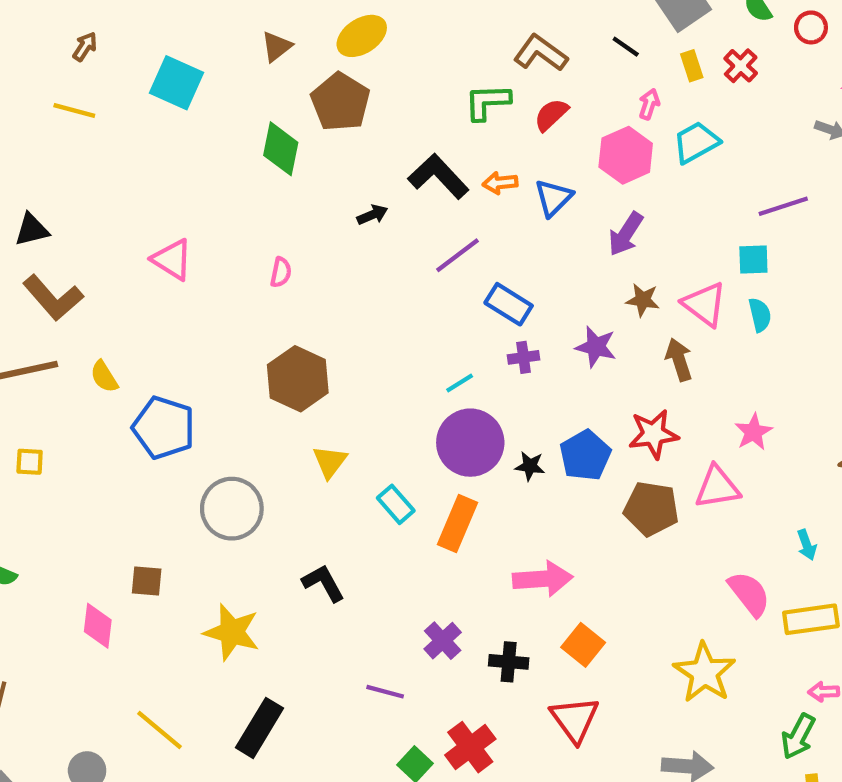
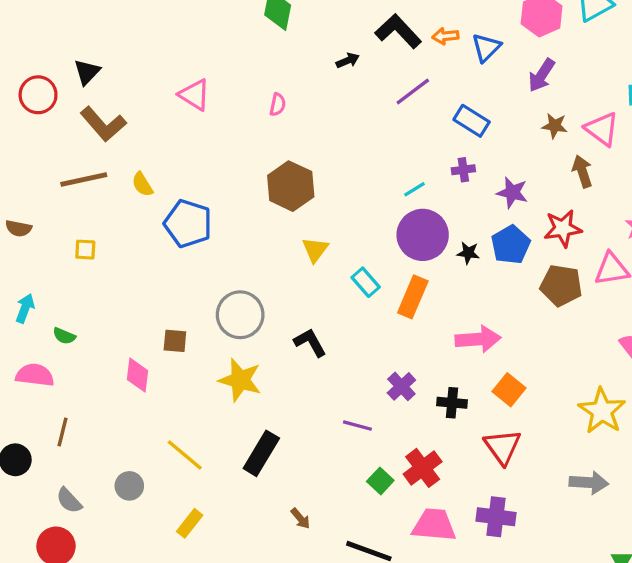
black triangle: (32, 230) -> (87, 72), turned -32
blue rectangle: (509, 304) -> (472, 121), moved
purple star: (596, 347) -> (512, 193), moved
gray circle: (232, 509) -> (240, 315), moved

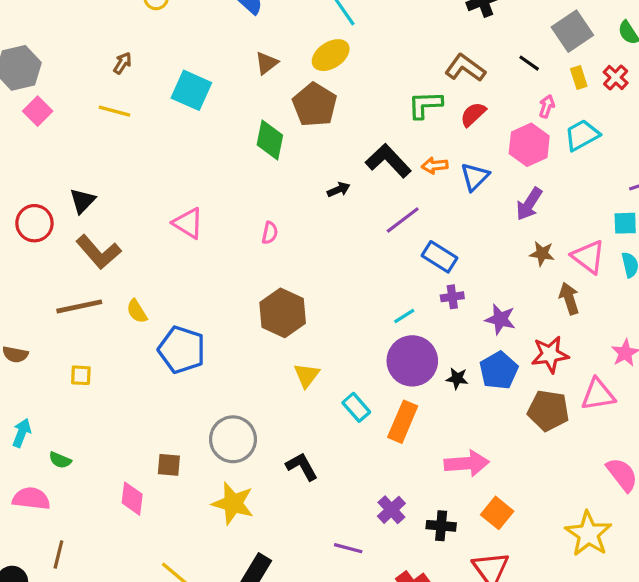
blue rectangle: (472, 121) -> (439, 257), moved

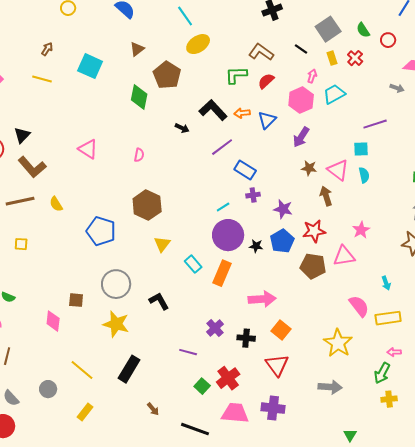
yellow ellipse: (331, 55) -> (198, 44), moved
black arrow: (339, 190) -> (182, 128), turned 48
blue pentagon: (182, 350) -> (101, 231), moved

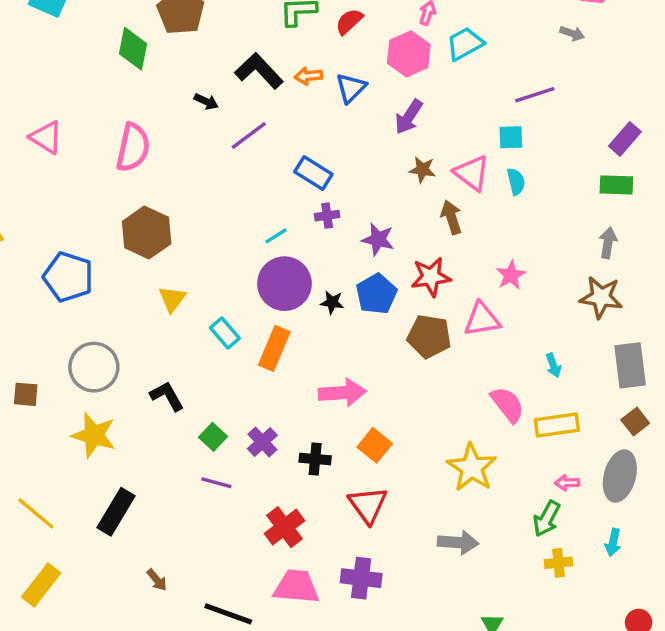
purple line: (222, 147) -> (249, 136), moved
pink semicircle: (139, 155) -> (133, 147), size x2.0
green square: (202, 386) -> (213, 437), moved
yellow rectangle: (85, 412) -> (41, 585), size x1.4

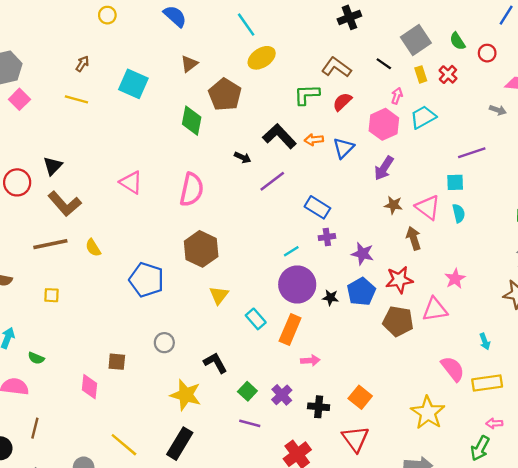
gray circle: (94, 367) -> (164, 343), size x0.6
pink arrow: (342, 393) -> (310, 360), moved, size x0.6
yellow star: (94, 435) -> (186, 395), moved

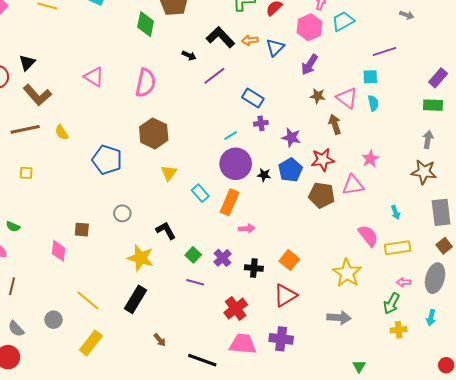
red triangle: (355, 439) -> (285, 295), turned 35

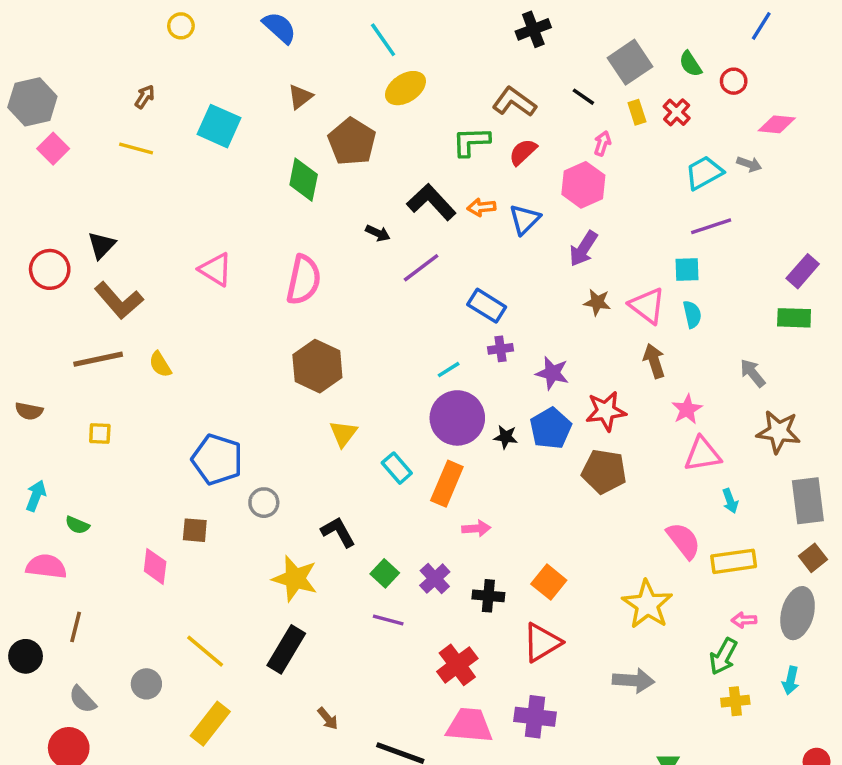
cyan trapezoid: (343, 21) -> (704, 173), moved
brown arrow: (335, 124) -> (654, 361), moved
gray arrow: (428, 140) -> (753, 373), moved, turned -48
blue pentagon: (107, 160) -> (217, 459), moved
pink triangle: (353, 185) -> (703, 454), moved

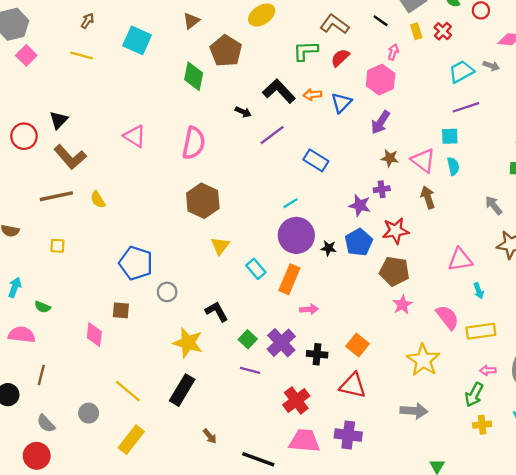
purple cross: (500, 349) -> (382, 189), moved
pink star: (687, 409) -> (402, 305), moved
purple cross: (435, 579) -> (281, 343), size x1.4
red triangle: (542, 642) -> (353, 385), turned 44

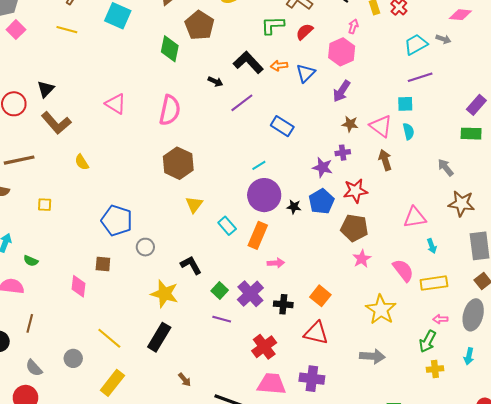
brown line: (56, 196) -> (19, 160), moved

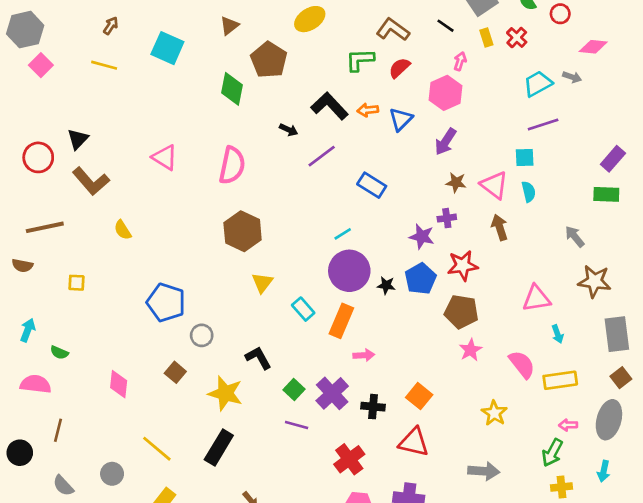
brown square: (103, 264) -> (175, 372), moved, turned 35
yellow star: (381, 310) -> (494, 413), size x0.7

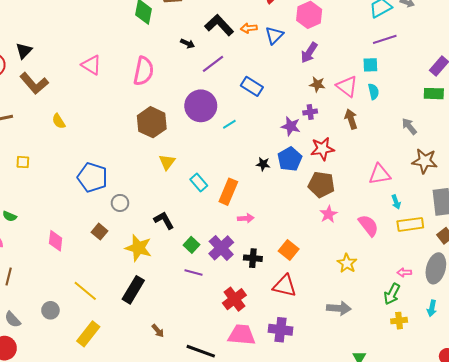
purple circle: (349, 271) -> (201, 106), moved
yellow rectangle: (560, 380) -> (410, 224), moved

